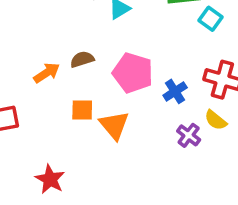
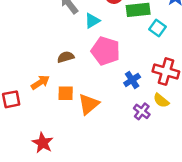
orange arrow: (47, 73) -> (40, 82), moved
pink pentagon: (133, 73) -> (105, 51), moved
orange triangle: (114, 125) -> (89, 104), turned 30

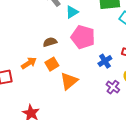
orange square: (66, 93) -> (52, 64), moved, turned -32

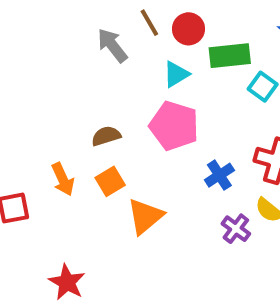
cyan triangle: (72, 12) -> (176, 74), moved
orange arrow: (29, 63) -> (63, 179), turned 98

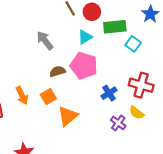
gray arrow: (112, 45) -> (45, 40), moved
brown semicircle: (106, 136) -> (57, 71), moved

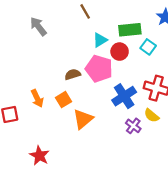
red circle: (92, 12) -> (120, 52), moved
gray arrow: (45, 40) -> (38, 26), moved
blue cross: (109, 93) -> (124, 96), size x1.5

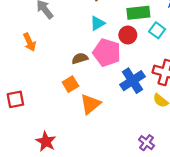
cyan triangle: (100, 40) -> (97, 23), moved
orange arrow: (37, 98) -> (30, 42), moved
purple cross: (133, 126) -> (147, 143), moved

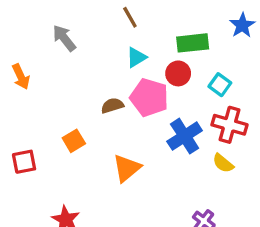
cyan square: (157, 30) -> (220, 85), moved
orange arrow: (30, 42) -> (21, 77), moved
orange square: (70, 84) -> (74, 141), moved

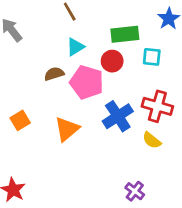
cyan square: (220, 85) -> (152, 57), moved, turned -30
brown semicircle: (112, 106) -> (54, 74), moved
orange triangle: (127, 168) -> (67, 129), moved

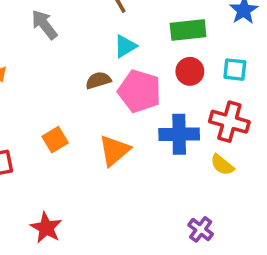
cyan square: (152, 57) -> (235, 70), moved
red circle: (112, 61) -> (190, 71), moved
blue cross: (118, 116) -> (179, 134), turned 32

